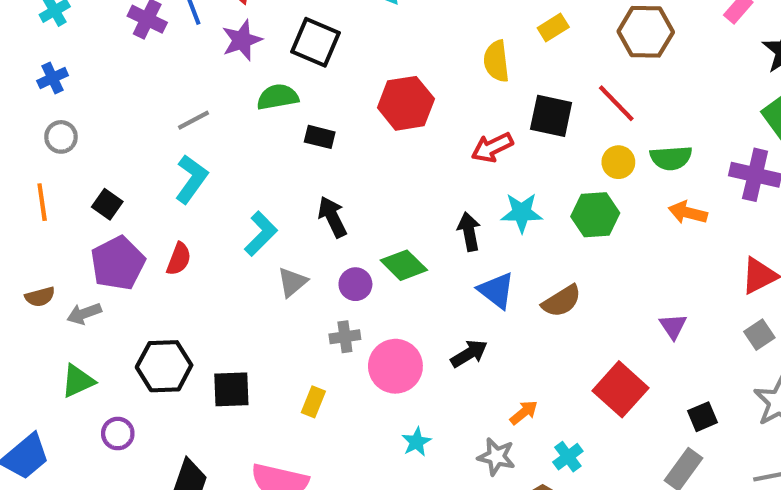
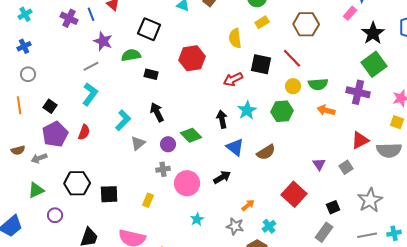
purple star: (242, 40) -> (103, 41), moved, turned -30
cyan star: (522, 213) -> (247, 110), turned -30
gray square: (759, 335) -> (346, 167), moved

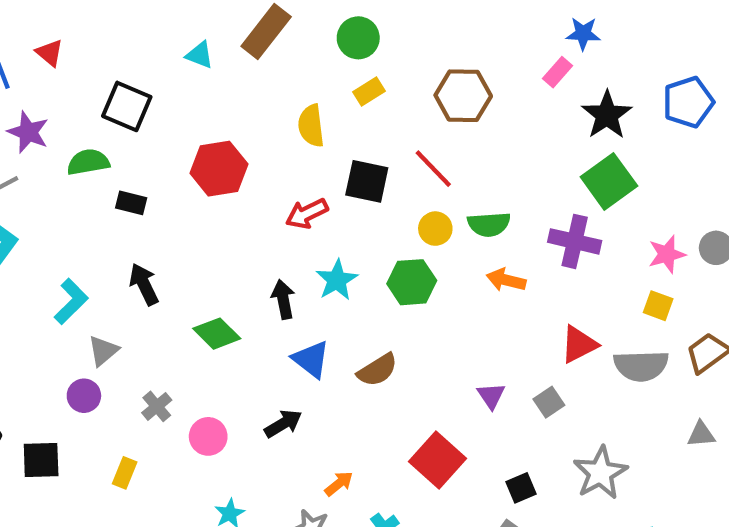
purple circle: (168, 144) -> (84, 396), moved
gray cross: (163, 169) -> (157, 406), turned -32
pink circle: (187, 183) -> (208, 436), size x0.7

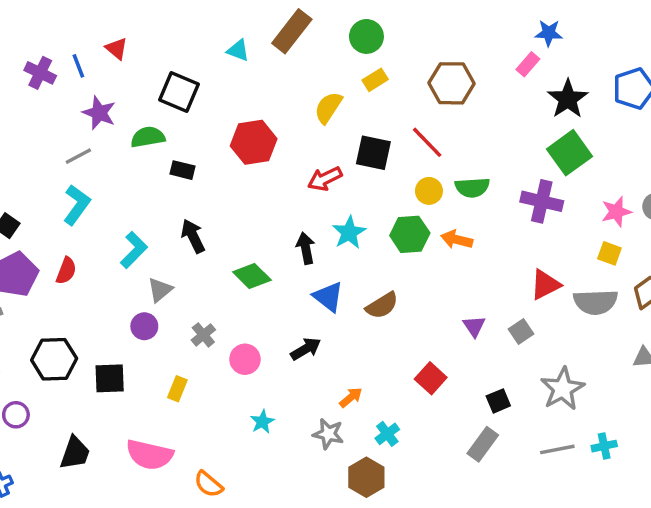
yellow semicircle: (311, 126) -> (328, 108), turned 40
orange arrow: (506, 280) -> (457, 239), moved
red square: (437, 460) -> (431, 378), size x0.7

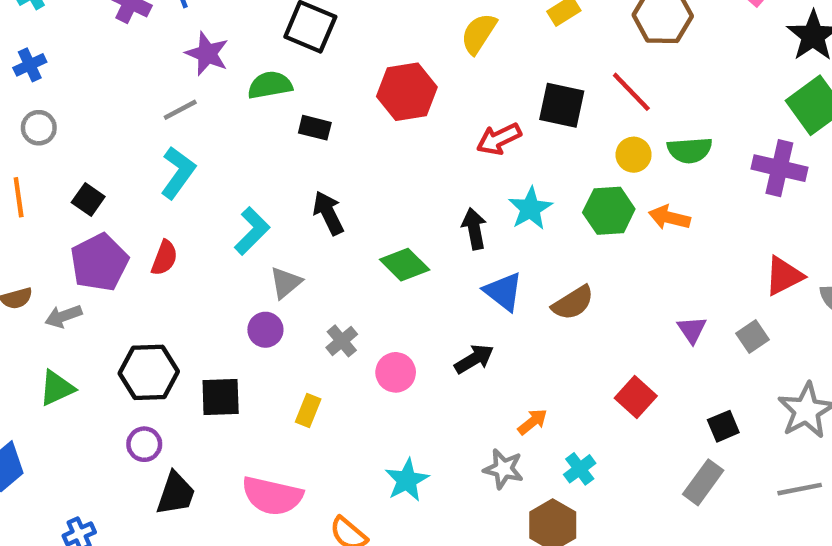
yellow semicircle: (328, 108) -> (479, 33), moved
purple circle: (16, 415) -> (144, 444), moved
cyan star: (262, 422) -> (407, 480), moved, size x1.4

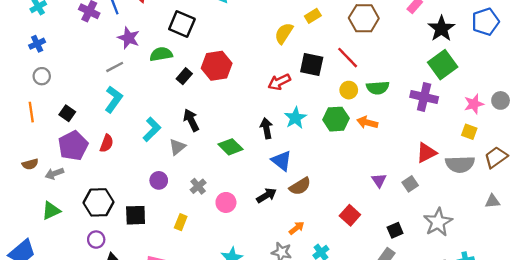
yellow semicircle: (479, 33) -> (284, 33), moved
red hexagon: (407, 92) -> (217, 66), moved
black rectangle: (315, 128) -> (184, 76), turned -63
gray triangle: (286, 283) -> (177, 147), moved
brown semicircle: (573, 303) -> (300, 186), moved

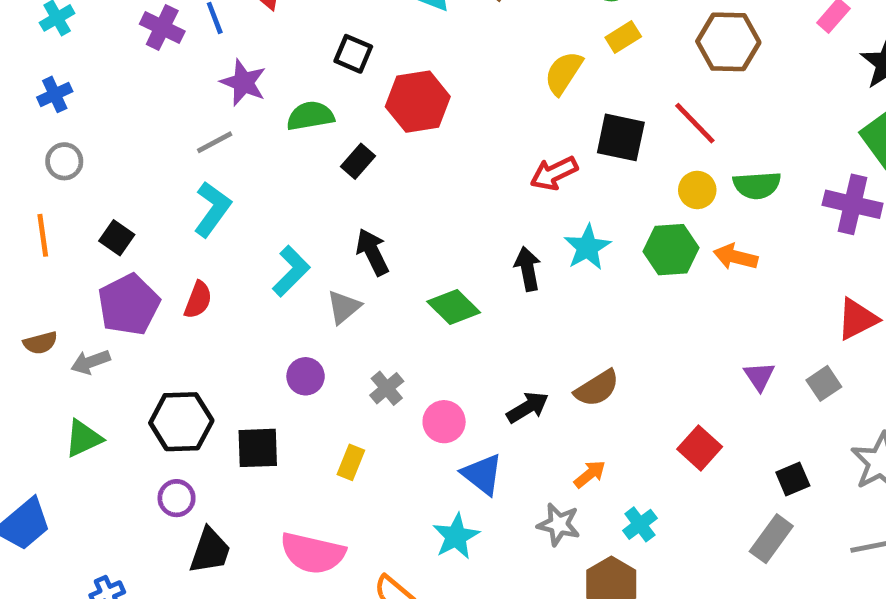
black square: (182, 24) -> (353, 54), size x0.7
red hexagon: (217, 66) -> (418, 102), moved
blue triangle: (282, 161) -> (482, 474), moved

